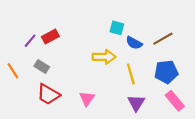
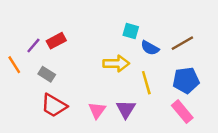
orange line: (13, 71) -> (14, 65), moved
pink rectangle: (175, 101) -> (182, 112), moved
purple triangle: (136, 103) -> (126, 109), moved

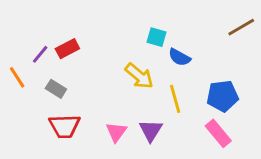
brown line: (182, 43) -> (241, 27), moved
yellow arrow: (116, 63) -> (139, 76), turned 40
red trapezoid: (54, 106) -> (65, 126), turned -32

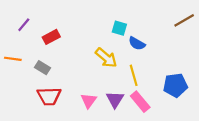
purple line: (40, 54) -> (24, 25), moved
orange line: (17, 77) -> (13, 59), turned -49
blue pentagon: (223, 96) -> (175, 85), moved
pink rectangle: (218, 133) -> (140, 102), moved

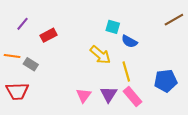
gray rectangle: (42, 68) -> (31, 64), moved
red trapezoid: (49, 96) -> (17, 91), moved

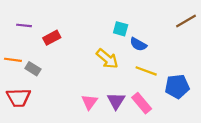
purple line: (22, 24) -> (24, 25), turned 56
yellow line: (126, 72) -> (146, 71), moved, turned -54

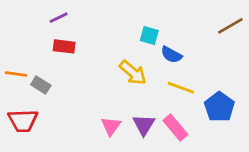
purple line: (24, 25) -> (59, 18), moved, turned -32
red rectangle: (52, 38) -> (64, 46), turned 35
blue pentagon: (177, 86) -> (219, 107), turned -30

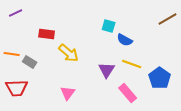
purple line: (59, 18) -> (16, 13), moved
yellow arrow: (133, 73) -> (69, 53), moved
purple triangle: (144, 125) -> (107, 70), moved
pink triangle: (111, 126) -> (68, 93), moved

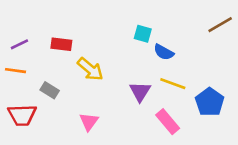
purple line: (16, 13) -> (19, 44), moved
gray rectangle: (30, 62) -> (50, 90), moved

